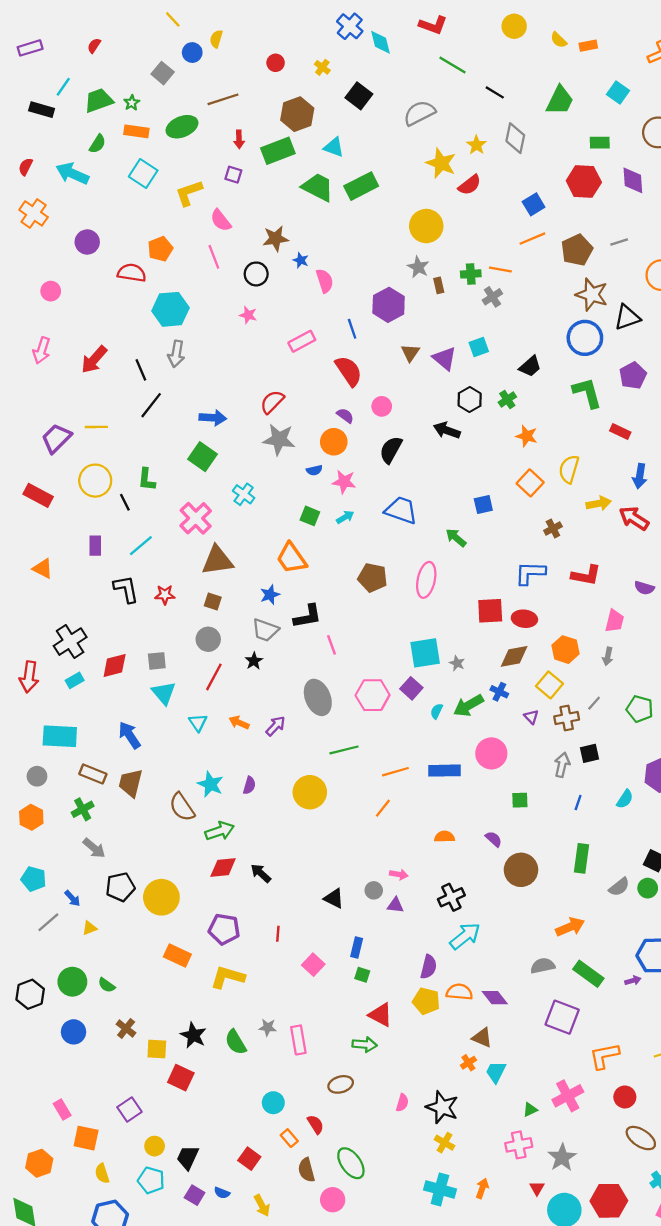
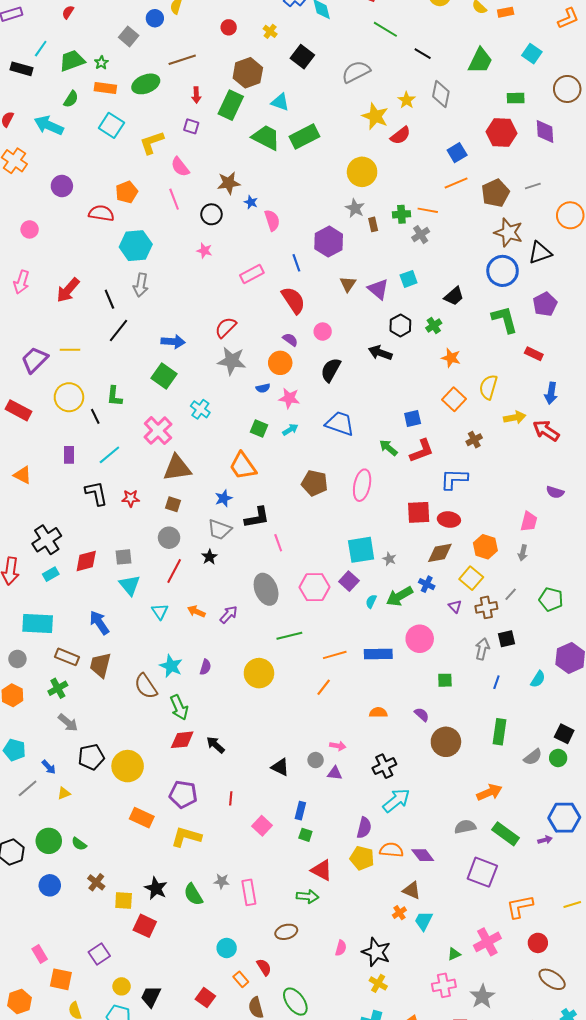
green rectangle: (278, 151) -> (231, 105), turned -44
red L-shape: (586, 575) -> (422, 451), moved, turned -32
green arrow: (220, 831) -> (179, 707), turned 85

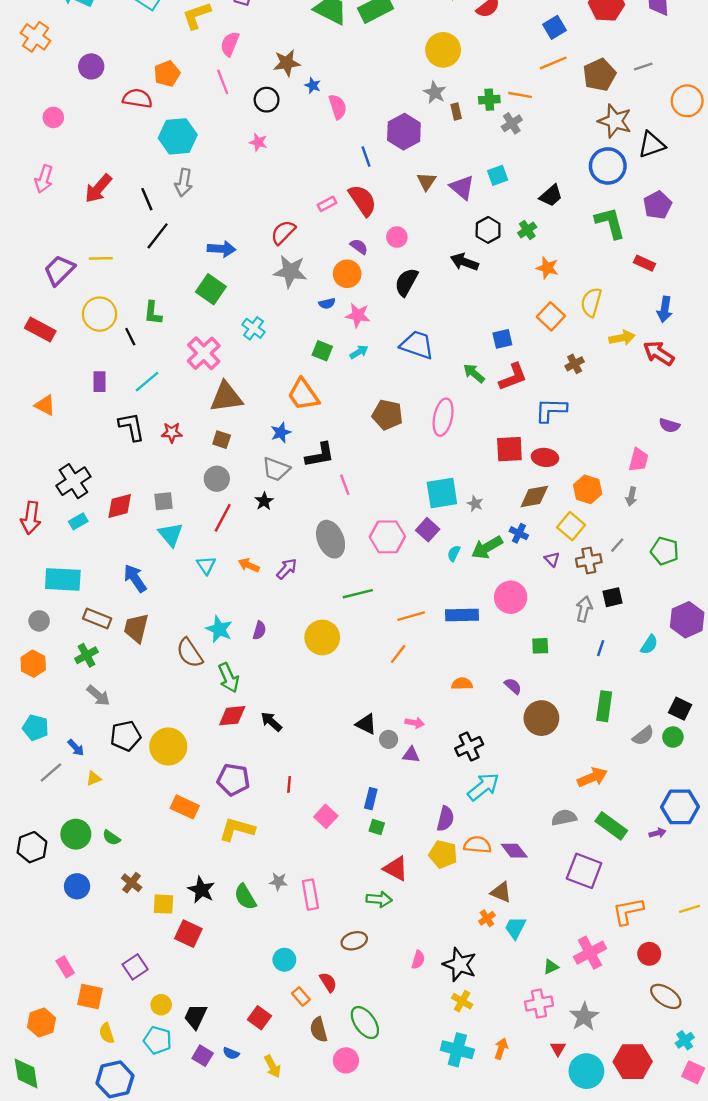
pink semicircle: (180, 167) -> (230, 44), turned 60
pink rectangle: (252, 274) -> (327, 204), moved, size x0.7
black triangle: (280, 767) -> (366, 724), moved

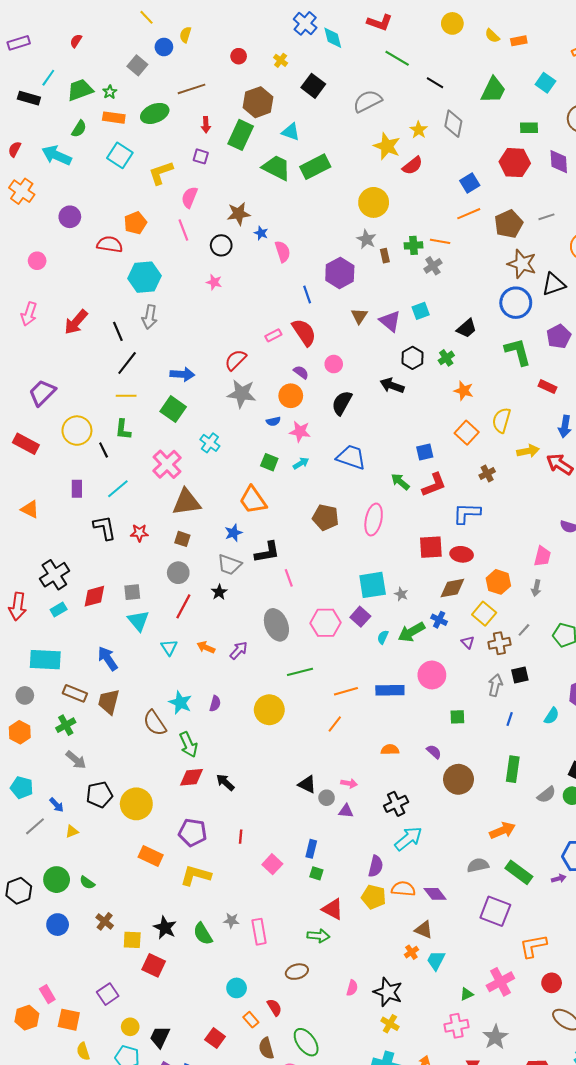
yellow line: (101, 258) -> (126, 396), moved
orange hexagon: (41, 1023) -> (27, 1018), moved

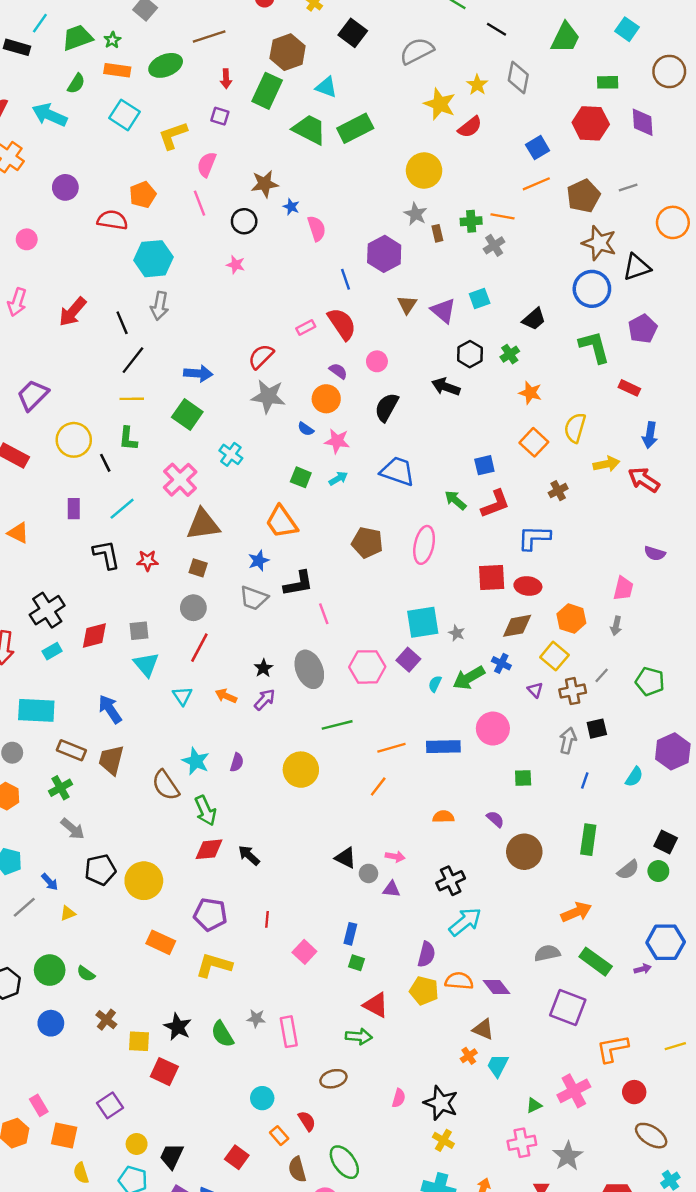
blue semicircle: (273, 421) -> (306, 429), turned 48
black star: (219, 592) -> (263, 668), moved

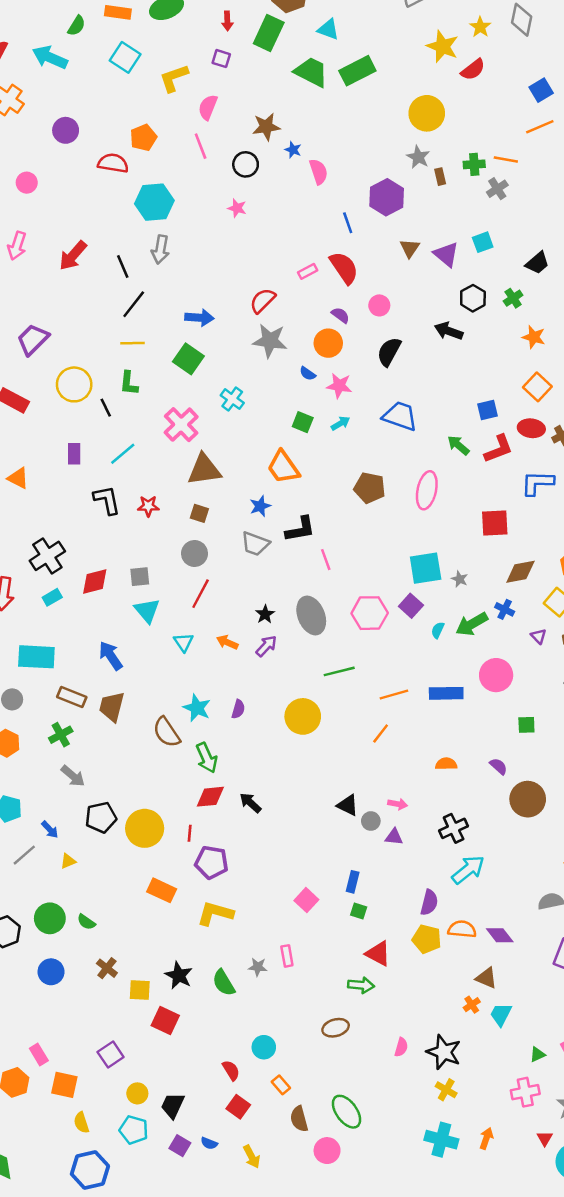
red ellipse: (528, 586) -> (531, 428), moved
red line: (267, 919) -> (190, 833), moved
pink rectangle: (289, 1032) -> (287, 956), moved, size x0.7
red semicircle: (307, 1121) -> (231, 1070), moved

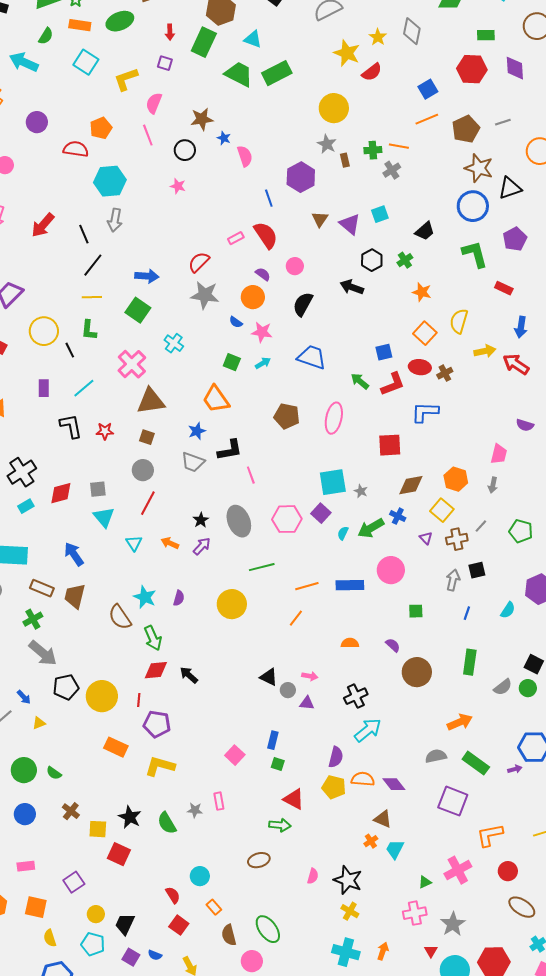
gray arrow: (73, 776) -> (43, 653), size x1.4
pink rectangle: (39, 1054) -> (26, 866), moved, turned -66

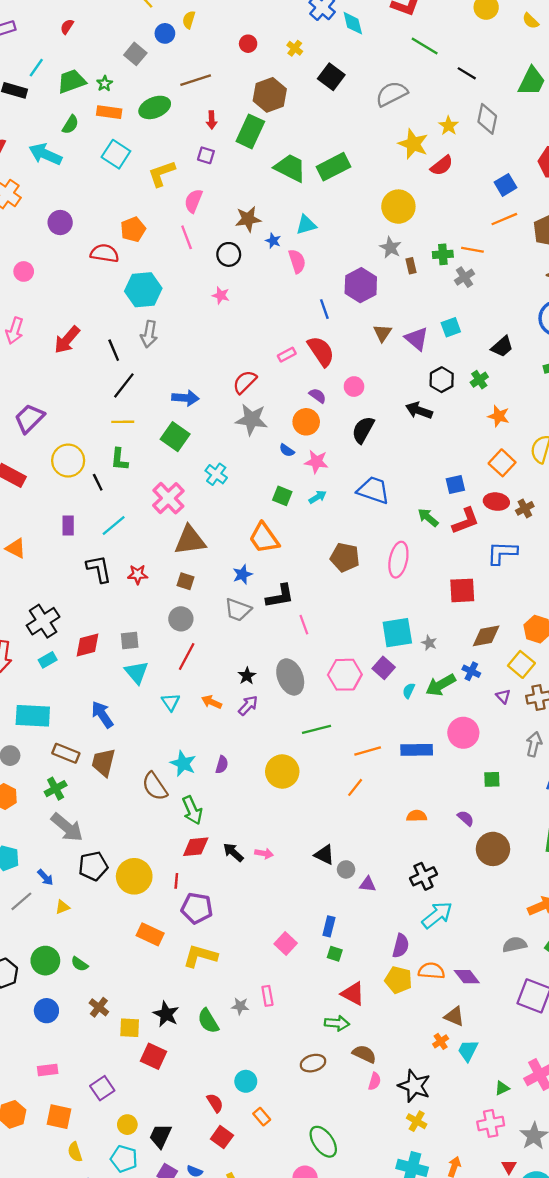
cyan triangle: (253, 39) -> (306, 225), moved, turned -36
pink arrow: (310, 676) -> (264, 854), moved
brown semicircle: (229, 935) -> (364, 1054), moved, turned 130

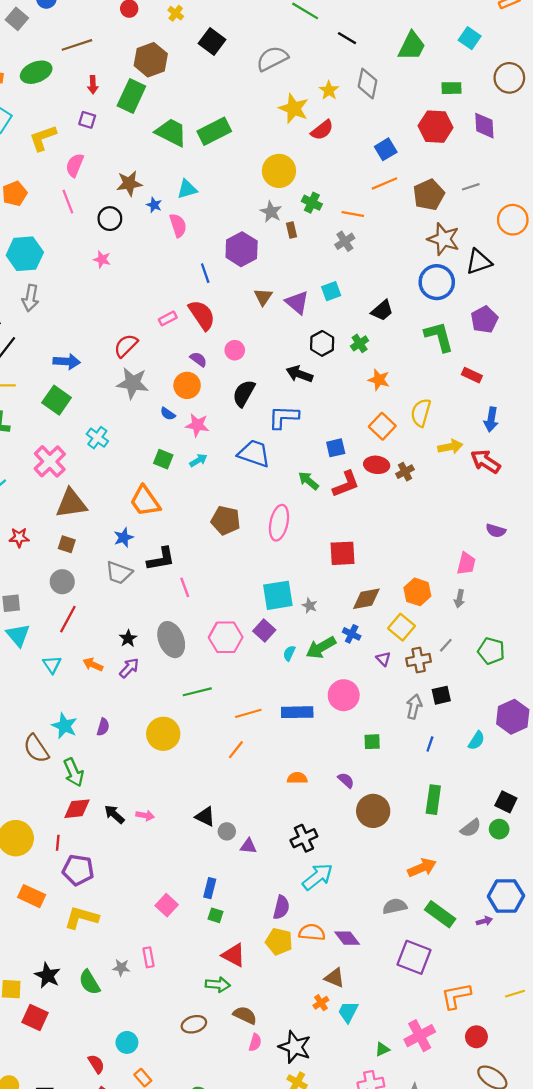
green cross: (443, 254) -> (312, 203), moved, turned 30
blue L-shape: (502, 553) -> (284, 417), moved

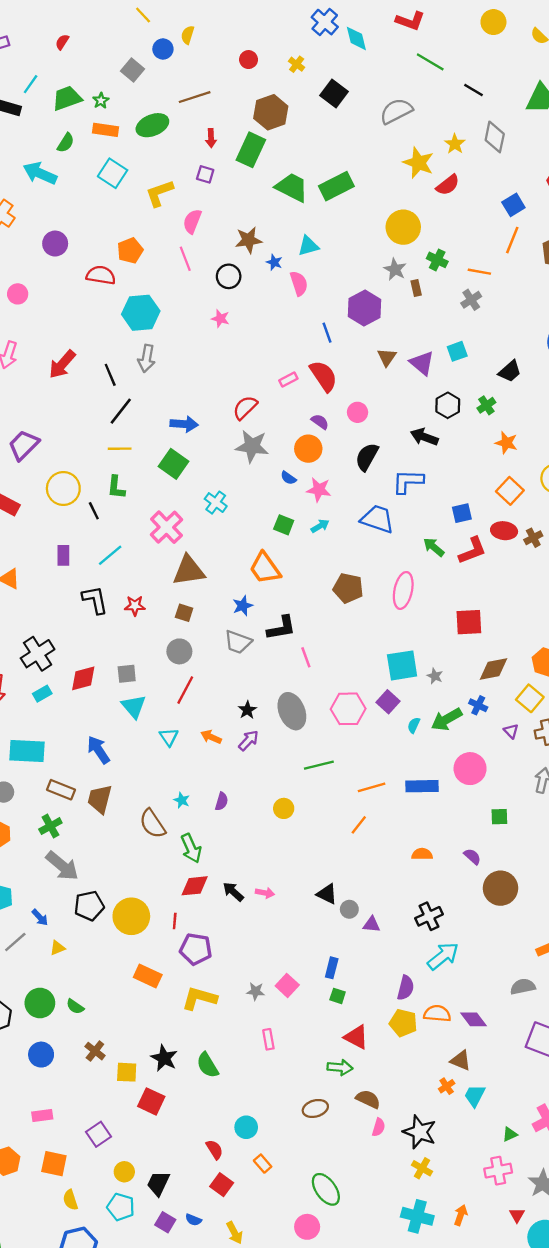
orange line: (385, 183) -> (512, 240), turned -45
cyan star: (65, 726) -> (182, 800), size x0.6
yellow circle: (163, 734) -> (284, 808), size x0.6
gray star: (121, 968) -> (256, 991), moved

